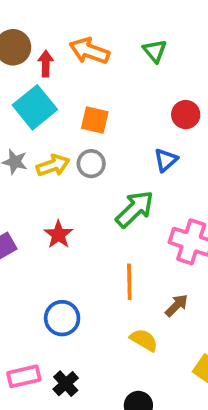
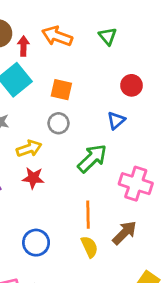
yellow arrow: (53, 165) -> (29, 149), moved
red star: (58, 235) -> (33, 178), turned -30
brown arrow: (177, 305) -> (125, 233), size x1.4
yellow semicircle: (144, 340) -> (89, 247), moved, turned 35

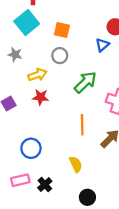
blue triangle: (116, 120) -> (102, 45), moved
blue circle: (36, 243) -> (31, 148), moved
yellow semicircle: (89, 247) -> (76, 164), moved

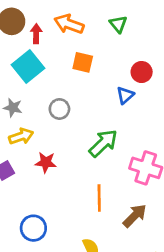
orange square: (62, 30) -> (83, 62), moved
gray circle: (60, 56) -> (59, 109), moved
yellow arrow: (37, 75) -> (21, 136), moved

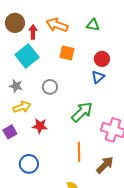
green triangle: (118, 24) -> (93, 25), turned -40
red circle: (142, 72) -> (102, 59), moved
blue circle: (33, 228) -> (29, 164), moved

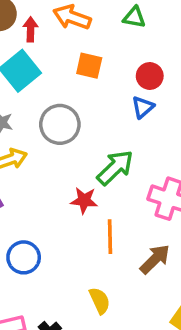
gray circle: (50, 87) -> (60, 124), size x1.5
red star: (40, 126) -> (84, 200), moved

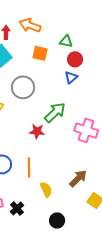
green triangle: (134, 17) -> (66, 41), moved
orange line: (110, 237) -> (29, 167), moved
brown arrow: (155, 259) -> (78, 178), moved

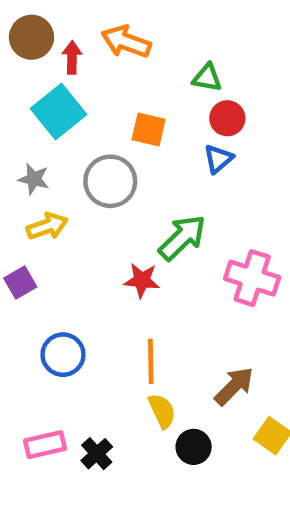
orange square: (40, 53) -> (149, 130), moved
orange line: (29, 167) -> (151, 361), moved
black circle: (57, 220) -> (194, 447), moved

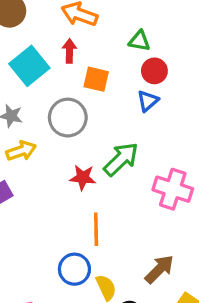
red arrow: (72, 57) -> (69, 51), moved
red star: (142, 280) -> (83, 178), moved
blue circle: (63, 355) -> (74, 269), moved
orange line: (151, 361) -> (96, 229), moved

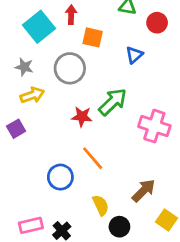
red circle: (154, 71) -> (157, 23), moved
orange line: (96, 229) -> (93, 158), turned -40
blue circle: (74, 269) -> (60, 177), moved

